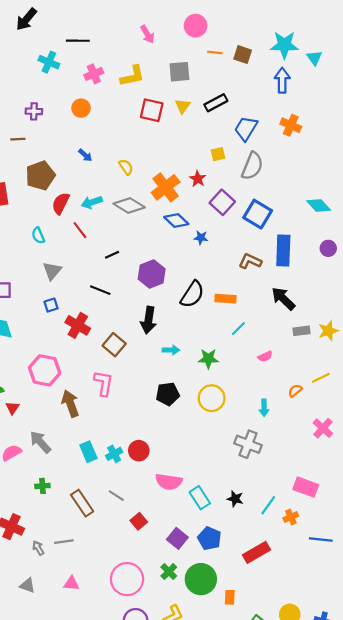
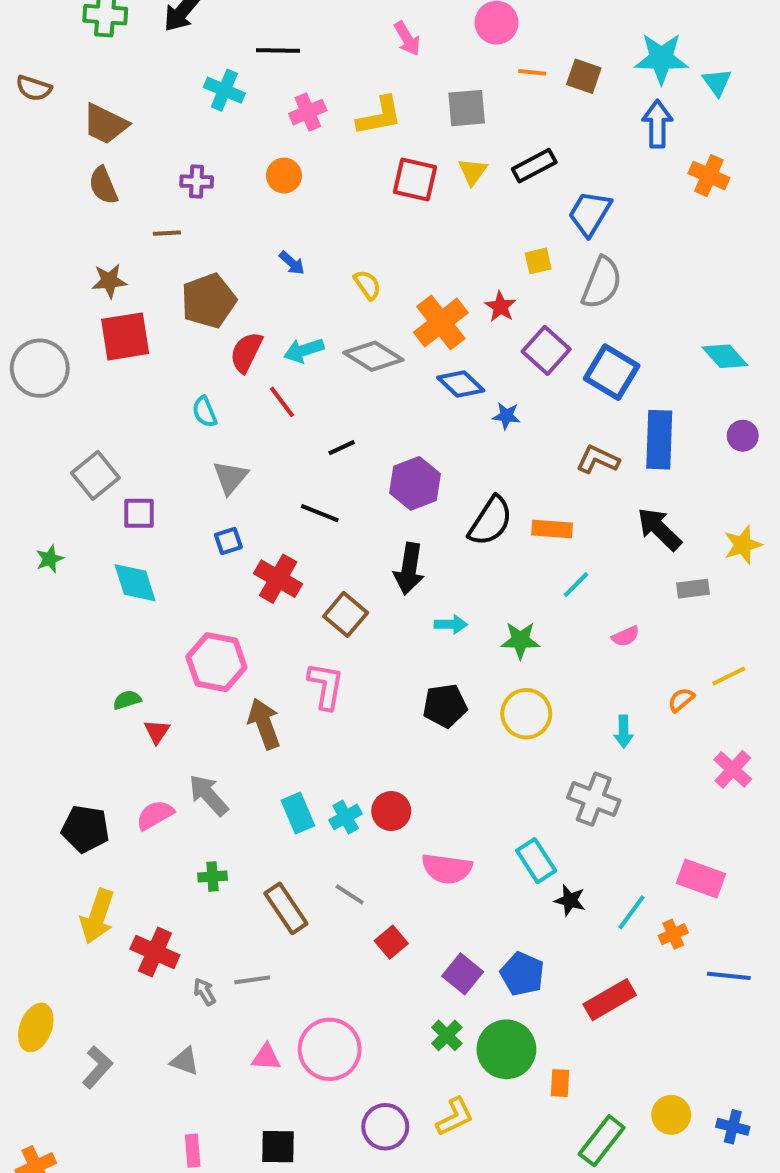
orange cross: (291, 125) -> (709, 176), moved
yellow star: (328, 331) -> (743, 545), moved
cyan rectangle: (200, 498) -> (536, 861), moved
pink circle: (127, 579) -> (330, 1049), moved

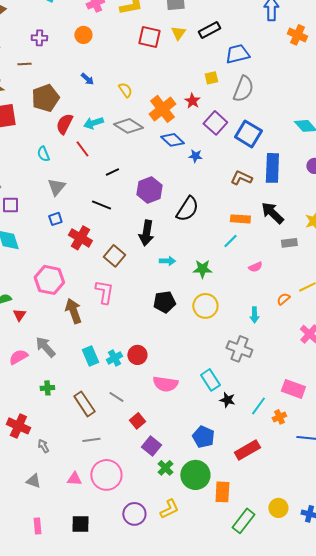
blue trapezoid: (590, 213) -> (237, 54), turned 45
orange rectangle: (552, 529) -> (240, 219), moved
purple square: (463, 974) -> (151, 446), moved
gray line: (252, 980) -> (91, 440), moved
orange rectangle: (560, 1083) -> (222, 492), size x1.5

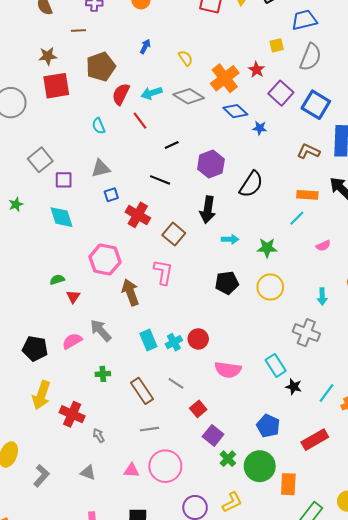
blue arrow: (87, 79) -> (145, 46), turned -104
gray triangle: (56, 187) -> (101, 168), moved, turned 36

